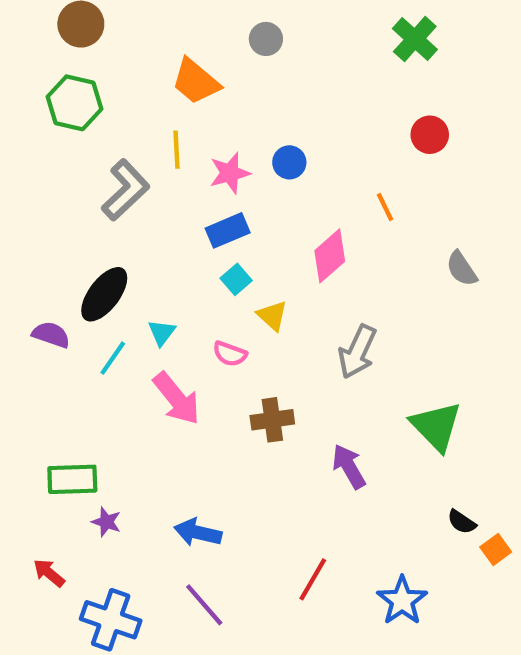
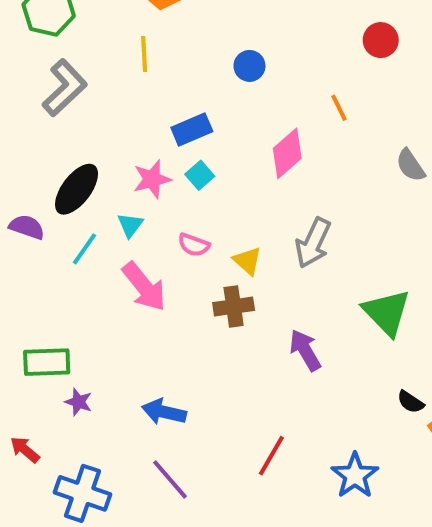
pink star: (230, 173) -> (152, 179), moved
gray L-shape: (126, 190) -> (65, 88), moved
yellow triangle: (272, 316) -> (247, 261), moved

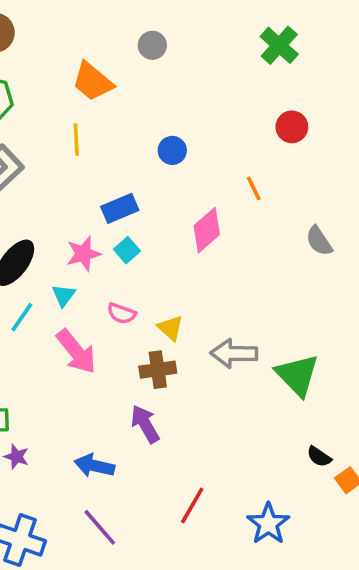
gray arrow: (313, 243) -> (234, 353), moved, turned 66
purple arrow: (305, 350) -> (145, 424), moved

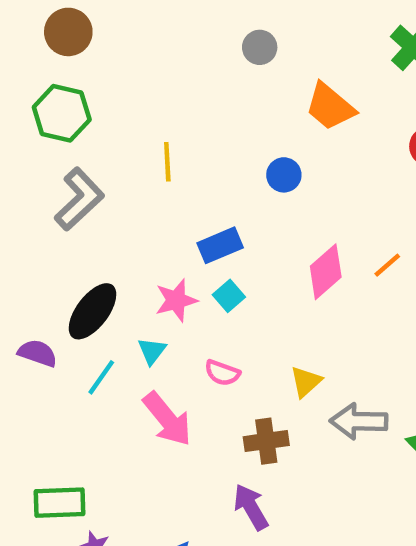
orange trapezoid: (93, 82) -> (330, 107), moved
orange line: (254, 188) -> (387, 265), moved, turned 75
yellow triangle: (170, 328) -> (306, 382), moved, turned 36

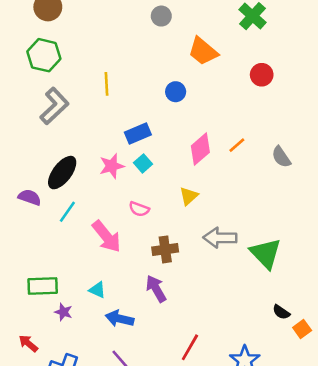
cyan triangle: (152, 351) -> (97, 290), moved, turned -42
yellow triangle: (306, 382) -> (189, 196), moved

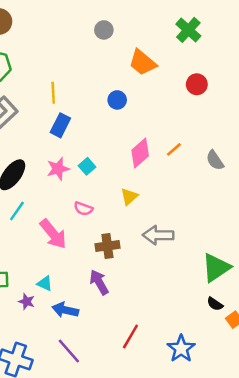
blue rectangle: (138, 133) -> (60, 125), moved, turned -40
green triangle: (266, 253) -> (216, 268), moved, turned 40
purple star: (63, 312) -> (27, 302), moved

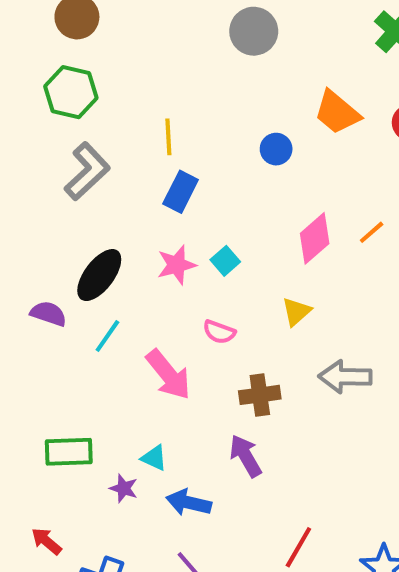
gray circle: (104, 30) -> (254, 31), size x1.5
orange trapezoid: (142, 63) -> (337, 112), moved

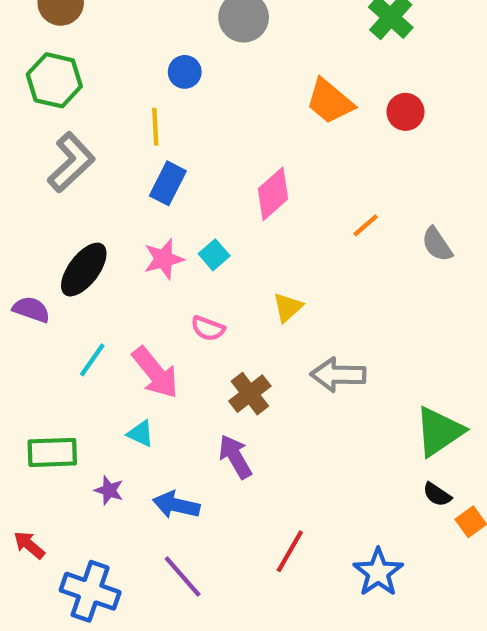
blue circle: (276, 149) -> (185, 72), moved
pink diamond: (315, 238) -> (273, 194), moved
cyan line: (107, 336) -> (92, 360), moved
brown cross: (260, 395) -> (250, 394), turned -30
cyan triangle: (154, 458) -> (141, 434), moved

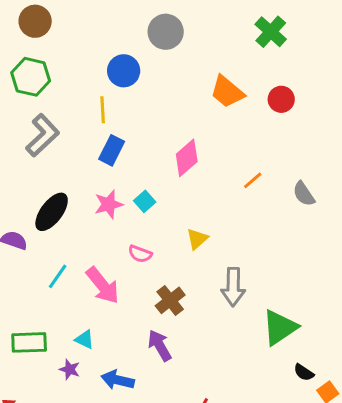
blue circle: (185, 72) -> (124, 71), size x1.4
gray arrow: (338, 375) -> (233, 287), turned -90
green triangle: (439, 431) -> (280, 327), moved
cyan triangle: (141, 434) -> (85, 339), moved

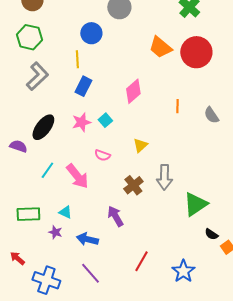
red circle: (281, 99) -> (196, 52), size x1.8
orange line: (253, 180) -> (177, 106), turned -48
brown cross: (170, 300) -> (133, 185), moved

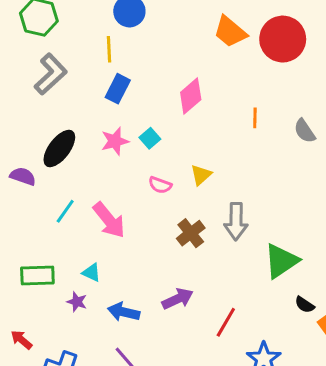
pink semicircle: (102, 155) -> (160, 185), moved
purple arrow: (115, 216) -> (178, 299), moved, turned 95
red line: (141, 261) -> (226, 322), moved

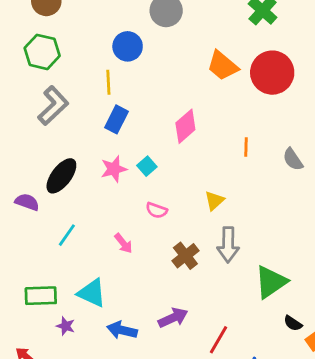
yellow triangle: (201, 175) -> (214, 201), moved
pink arrow: (109, 220) -> (123, 243), moved, size x0.6
cyan triangle: (91, 273) -> (92, 293), size x1.6
purple star: (77, 302) -> (66, 326), moved

